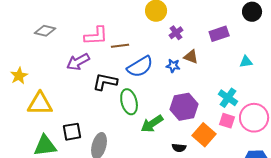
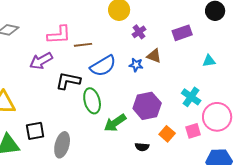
pink square: (227, 121) -> (193, 131), moved, turned -35
orange square: (204, 135) -> (167, 134), size x0.7

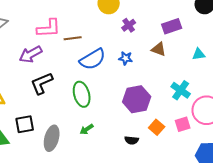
brown triangle: (154, 56) -> (159, 49), moved
black L-shape: (68, 81) -> (42, 83), moved, turned -35
green arrow: (115, 123) -> (87, 129), moved, size x0.6

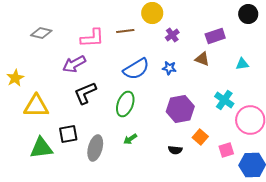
brown line: (73, 38) -> (125, 31), moved
green ellipse: (82, 94) -> (125, 104), turned 35
pink square: (183, 124) -> (226, 150), moved

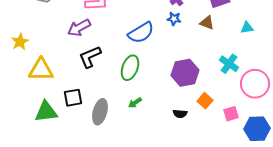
blue star: (169, 68) -> (174, 19), moved

